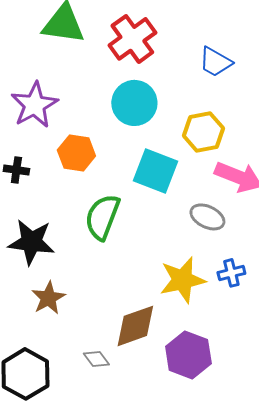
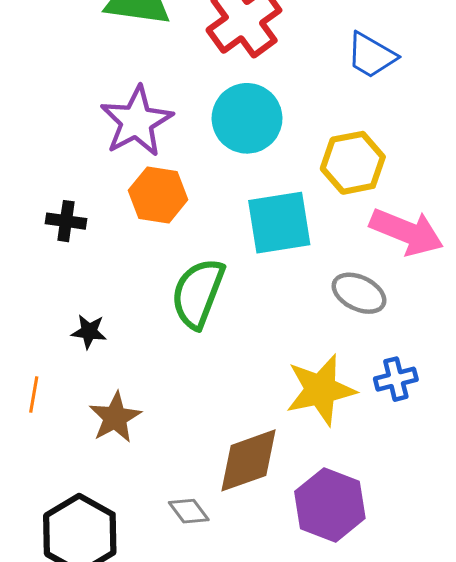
purple star: (34, 105) -> (137, 121), moved
cyan square: (155, 171) -> (279, 223), turned -30
black star: (31, 242) -> (89, 332), size x0.5

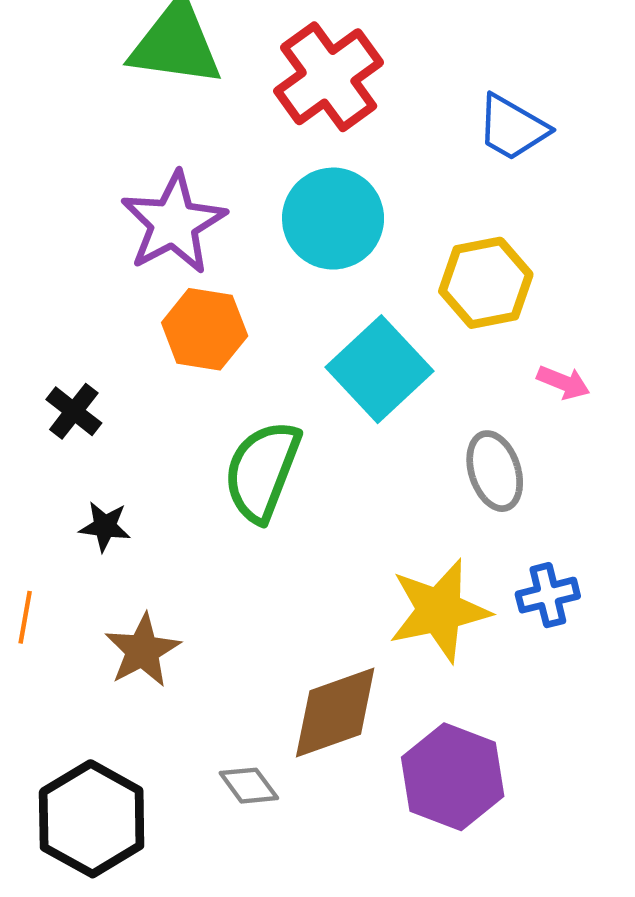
black cross: (66, 221) -> (74, 411), moved, turned 30
cyan square: (279, 223) -> (380, 369), turned -34
pink arrow: (407, 232) -> (563, 382), size x0.5
gray ellipse: (359, 293) -> (495, 471), turned 46

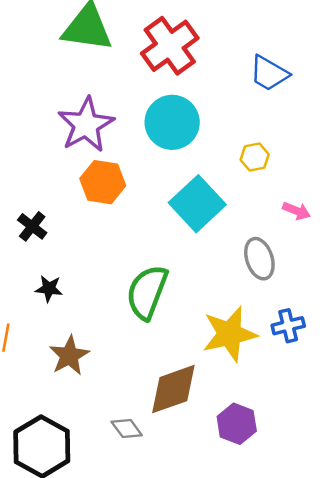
yellow hexagon: (486, 283) -> (255, 157), size x0.6
green semicircle: (262, 471) -> (147, 292), moved
purple hexagon: (453, 777) -> (237, 424), size x0.7

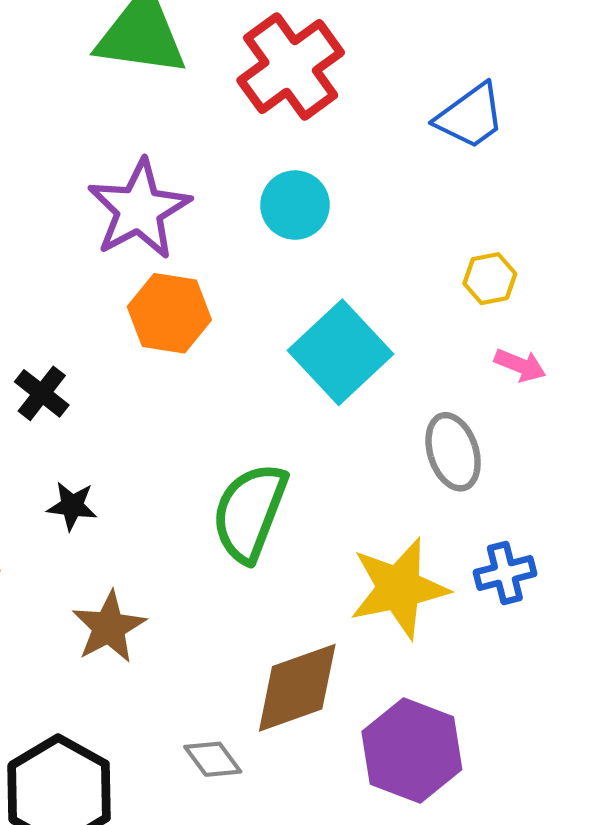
blue trapezoid: (269, 73) -> (470, 116), turned -66
cyan circle: (172, 122) -> (295, 205), size x0.7
yellow hexagon: (255, 157) -> (490, 279), moved
purple hexagon: (237, 424) -> (412, 751), size x1.4

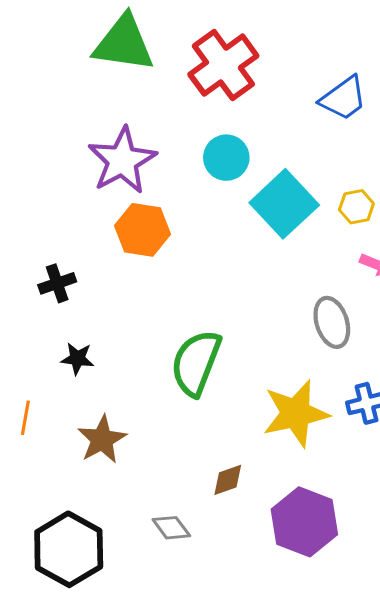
cyan square: (340, 352) -> (284, 204), moved
black cross: (42, 393) -> (57, 283), turned 33
brown diamond: (297, 688) -> (228, 480), size x0.5

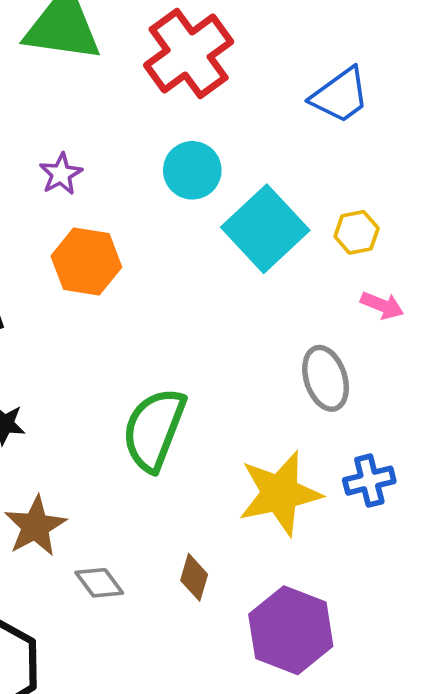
purple star: (122, 160) -> (61, 174), size x0.5
brown diamond: (228, 480) -> (194, 577), turned -54
gray diamond: (171, 528) -> (99, 583), moved

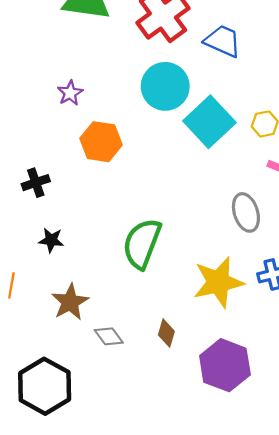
blue trapezoid: (340, 95) -> (223, 41), moved, turned -120
cyan circle: (192, 170) -> (165, 86), size x1.4
purple star: (61, 174) -> (70, 93), moved

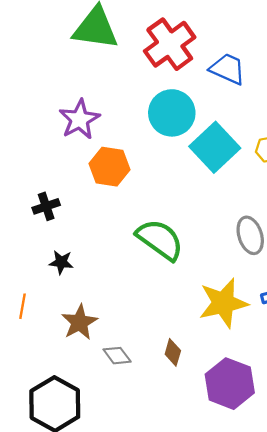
purple star: (70, 93) -> (79, 119), size x1.6
green semicircle: (142, 243) -> (160, 240), moved, turned 105

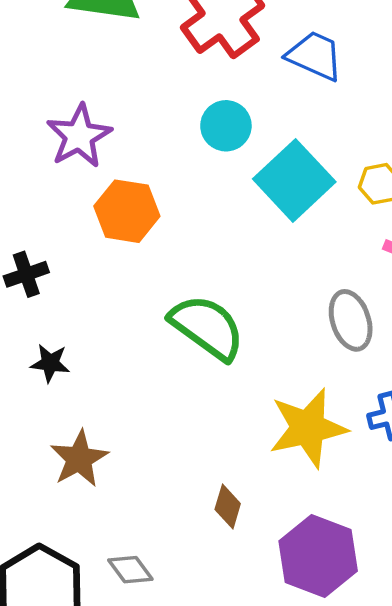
cyan circle: (172, 113) -> (226, 126), size x0.7
gray diamond: (117, 356) -> (130, 570), moved

